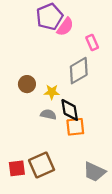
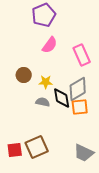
pink semicircle: (65, 27) -> (50, 45), moved
pink rectangle: (92, 42) -> (82, 55), moved, size x1.5
gray diamond: (79, 71) -> (78, 89), moved
orange square: (75, 127) -> (80, 107), moved

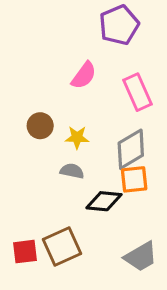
purple pentagon: (44, 15) -> (119, 25), moved
black diamond: (62, 98) -> (104, 201), moved, turned -75
gray trapezoid: (84, 153) -> (141, 257), turned -55

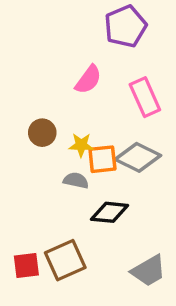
gray diamond: (131, 149) -> (138, 157), turned 57
orange square: (134, 179) -> (102, 159), moved

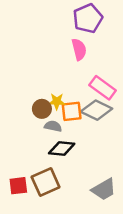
pink semicircle: (88, 80) -> (79, 49), moved, turned -50
pink rectangle: (145, 97) -> (103, 88), moved, turned -30
brown circle: (42, 133) -> (42, 109), moved
black diamond: (110, 212) -> (62, 149), moved

